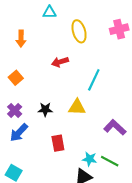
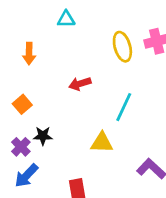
yellow ellipse: (79, 31) -> (122, 47), moved
black star: (45, 109) -> (43, 136), moved

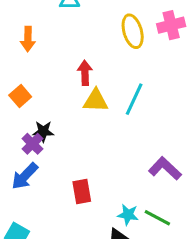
red arrow: (80, 84) -> (85, 73), turned 105
yellow triangle: (102, 143) -> (96, 101), moved
purple cross: (21, 147) -> (32, 144), moved

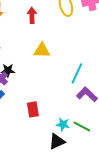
red arrow: (85, 73) -> (32, 15), moved
cyan line: (134, 99) -> (77, 73), moved

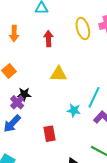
cyan star: (63, 124) -> (74, 110), moved

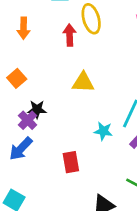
yellow ellipse: (83, 29) -> (91, 19), moved

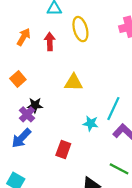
orange arrow: (23, 28) -> (24, 37), turned -150
red arrow: (70, 35) -> (50, 42), moved
red rectangle: (71, 162) -> (63, 150), turned 30

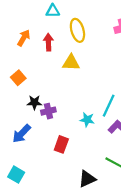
yellow triangle: (74, 82) -> (71, 63), moved
purple cross: (27, 114) -> (48, 111), moved, turned 32

